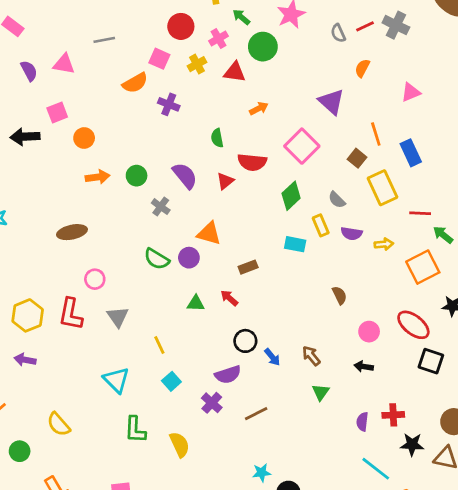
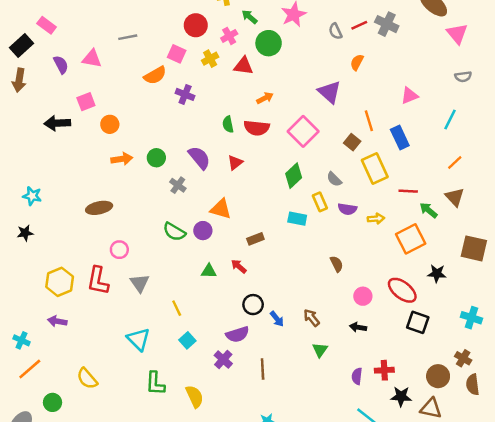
pink triangle: (411, 92) -> (409, 96), moved
red semicircle: (252, 162) -> (257, 128), moved
brown line: (256, 414) -> (263, 369), turned -66

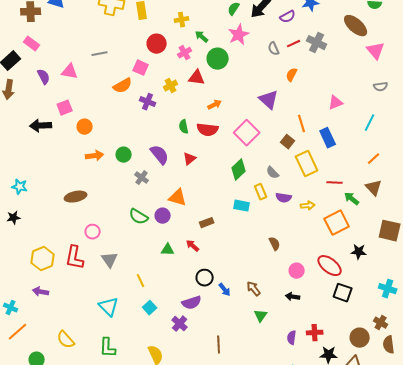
yellow cross: (210, 59) -> (171, 86), moved
brown line: (263, 369) -> (219, 345), moved
green L-shape: (155, 383) -> (108, 348), moved

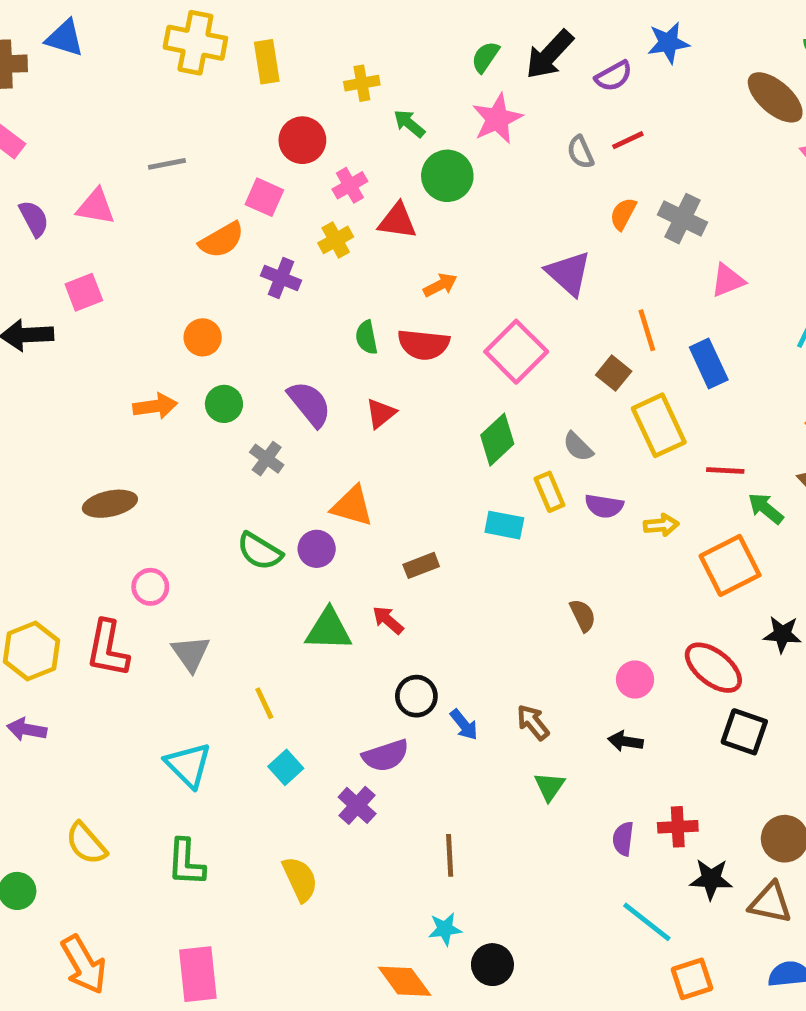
gray cross: (317, 43) -> (683, 219), moved
pink cross: (185, 53) -> (350, 185), moved
orange circle: (85, 127) -> (203, 337), moved
green triangle: (168, 250) -> (329, 630), size x1.5

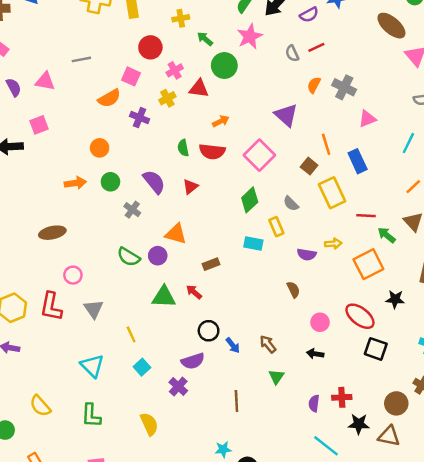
purple semicircle: (604, 506) -> (307, 254), moved
brown line: (450, 855) -> (236, 401), moved

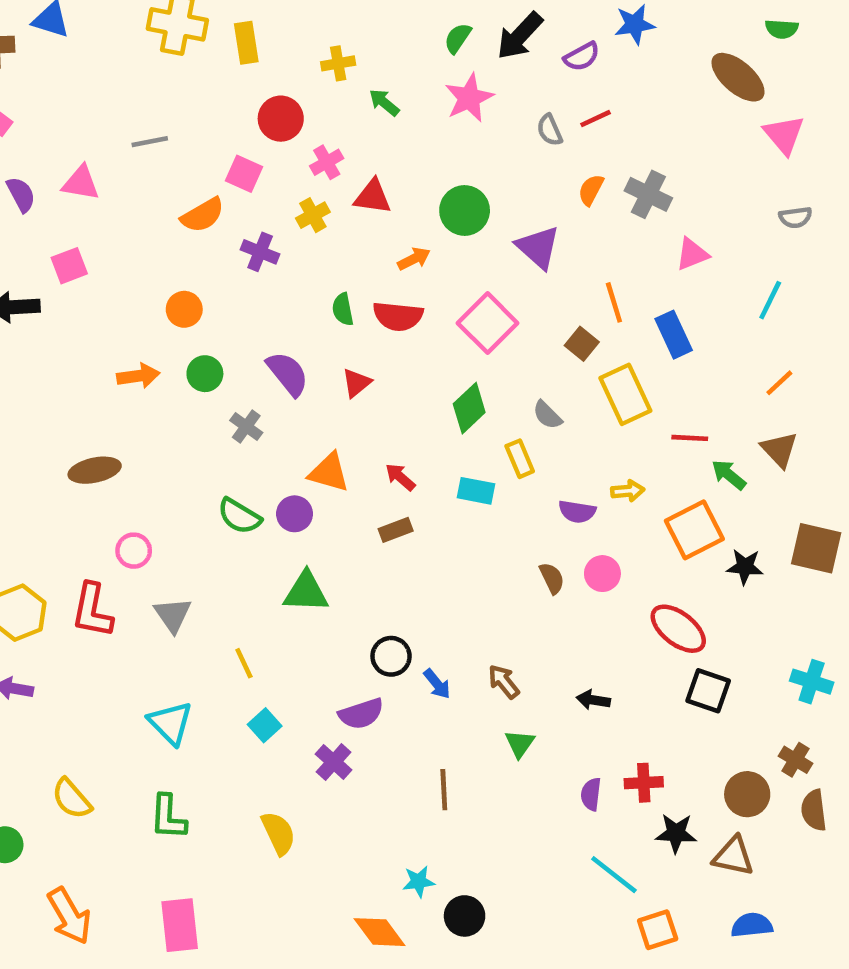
green circle: (224, 66) -> (465, 210), moved
red arrow: (194, 292) -> (400, 477), moved
black star: (395, 299) -> (745, 567), moved
pink circle: (320, 322) -> (602, 574), moved

